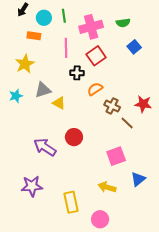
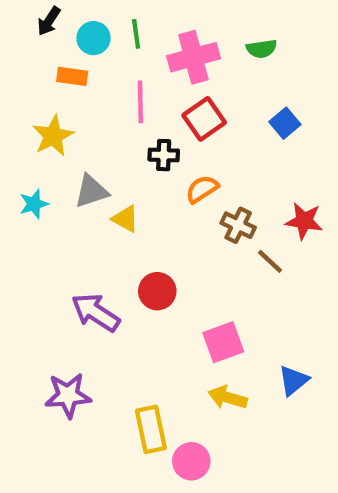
blue square: (134, 47) -> (285, 123), moved
pink square: (116, 156) -> (223, 342), moved
pink circle: (100, 219) -> (191, 461), moved

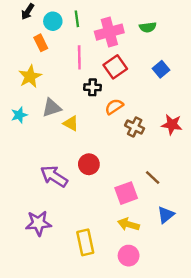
orange rectangle: (72, 76) -> (41, 43), turned 56
brown line: (270, 261) -> (153, 177), moved
pink circle: (191, 461) -> (129, 256), moved

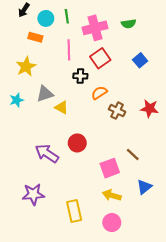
orange rectangle: (41, 43) -> (35, 37), turned -48

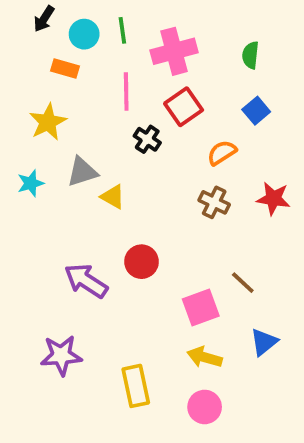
green semicircle: (129, 24) -> (250, 55), moved, turned 104
black cross: (80, 76) -> (147, 139), turned 32
orange semicircle: (99, 93) -> (222, 153), moved

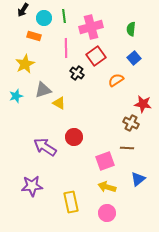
brown cross: (214, 202) -> (131, 123), moved
brown line: (243, 283) -> (127, 148), turned -40

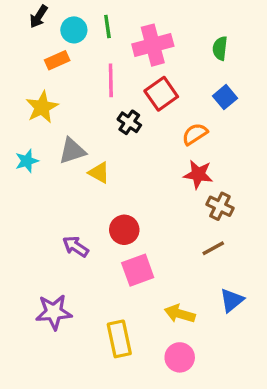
orange rectangle: (34, 36) -> (57, 60), turned -40
red star: (143, 104) -> (198, 174), moved
purple arrow: (45, 147) -> (76, 247), size x0.7
brown line: (127, 148) -> (213, 248), turned -32
pink square: (105, 161) -> (138, 270), moved

